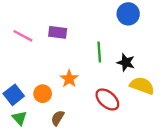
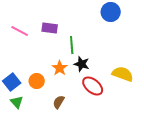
green line: (99, 52) -> (72, 45), moved
black star: (126, 62) -> (82, 64), moved
brown semicircle: (58, 118) -> (59, 102), moved

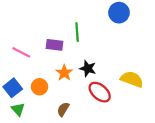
purple rectangle: (50, 28) -> (55, 45), moved
pink line: (20, 31) -> (21, 52), moved
green line: (72, 45) -> (77, 32), moved

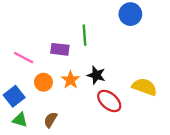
orange circle: (40, 87) -> (43, 82), moved
green triangle: (18, 109) -> (20, 120), turned -32
brown semicircle: (63, 109) -> (51, 120), moved

